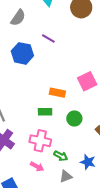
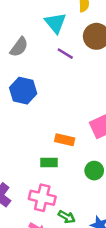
purple line: (48, 38) -> (65, 54), moved
green circle: (74, 119) -> (94, 171), moved

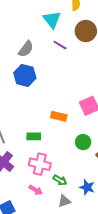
gray semicircle: (19, 47) -> (26, 49), moved
green rectangle: (49, 162) -> (34, 136), moved

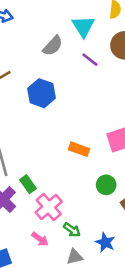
gray semicircle: (26, 49) -> (53, 46), moved
green rectangle: (34, 136) -> (28, 184), moved, turned 48
pink cross: (40, 164) -> (49, 207), turned 30

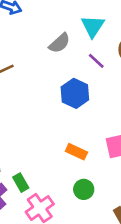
blue hexagon: (42, 93) -> (75, 93), moved
green circle: (106, 185) -> (84, 189), moved

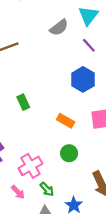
blue hexagon: (75, 93) -> (83, 79), moved
green rectangle: (21, 183) -> (23, 102), moved

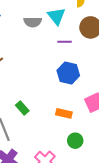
gray semicircle: (59, 28) -> (33, 22), moved, turned 54
purple line: (89, 45) -> (65, 42), turned -32

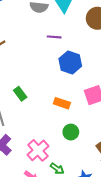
purple line: (65, 42) -> (54, 37), moved

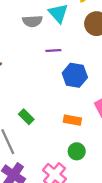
green circle: (71, 132) -> (77, 151), moved

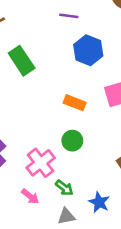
green rectangle: (26, 117) -> (22, 61), moved, size x1.5

